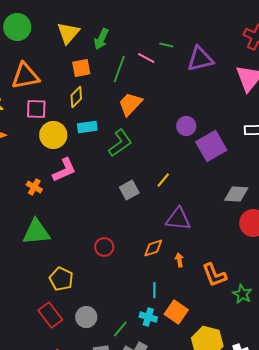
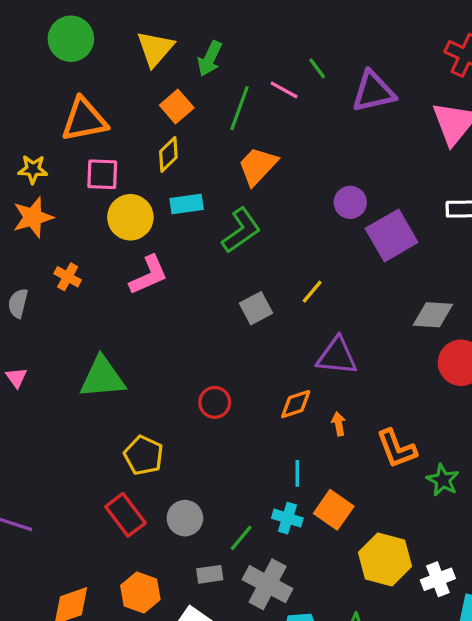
green line: (166, 45) -> (317, 68), turned 40
orange square: (81, 68) -> (177, 107), turned -30
orange cross: (34, 187) -> (68, 277), moved

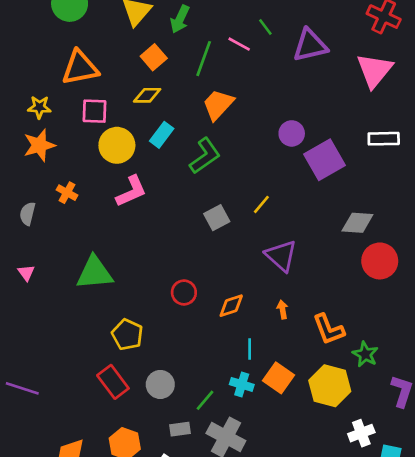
yellow diamond: (168, 154) -> (147, 95), turned 44
cyan rectangle: (187, 204) -> (162, 135), turned -45
purple triangle: (337, 356) -> (281, 256), turned 36
orange diamond: (296, 404) -> (231, 306), moved
yellow hexagon: (385, 559) -> (330, 386), moved

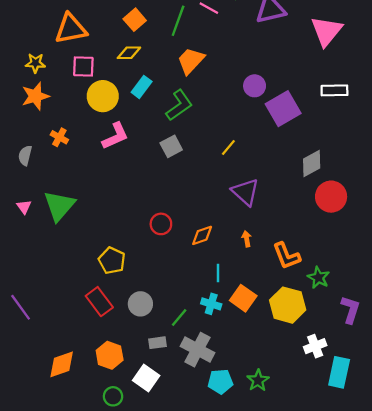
gray square: (217, 218) -> (171, 146), moved
gray diamond: (357, 223) -> (312, 163), turned -32
green triangle: (95, 273) -> (59, 206), moved, turned -44
purple line: (22, 388) -> (21, 307), turned 36

